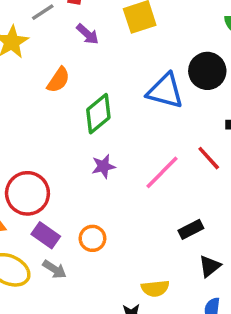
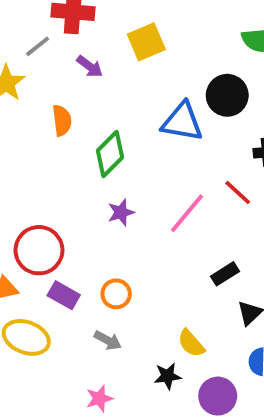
orange semicircle: (58, 80) -> (62, 120), turned -36
gray arrow: (54, 269) -> (108, 340), moved
yellow semicircle: (155, 288) -> (191, 343), turned 60

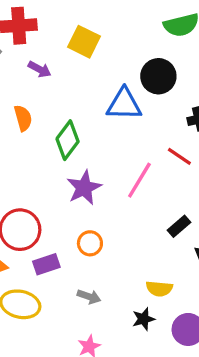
yellow square: (146, 42) -> (84, 42), turned -32
purple star: (121, 212) -> (84, 188), size x1.5
orange circle: (116, 294) -> (90, 243), moved
purple rectangle: (64, 295) -> (46, 264), turned -40
yellow semicircle: (191, 343) -> (159, 289), turned -35

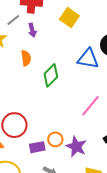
purple arrow: (40, 69) -> (32, 30), moved, turned 40
purple star: (84, 188) -> (76, 147), moved, turned -30
purple rectangle: (46, 264) -> (37, 147), moved

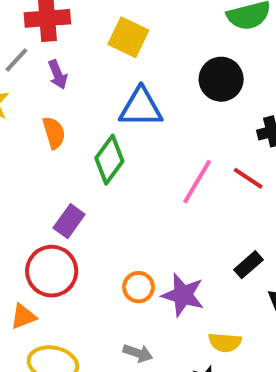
blue triangle: (88, 59) -> (141, 108), moved
pink line: (91, 106) -> (197, 182), moved
purple rectangle: (37, 147) -> (69, 221), moved, turned -35

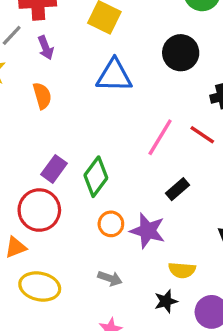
green diamond: (109, 160) -> (96, 177), moved
black rectangle: (248, 265) -> (178, 189), moved

